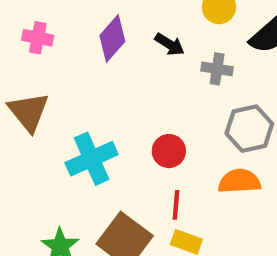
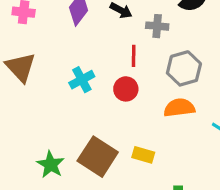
cyan cross: (92, 159) -> (82, 80), moved, size x0.7
red line: (176, 205) -> (134, 56), moved

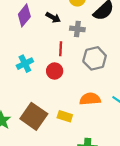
orange semicircle: (179, 108) -> (90, 99), moved

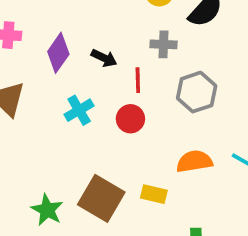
purple diamond: (24, 15) -> (58, 53), moved
black arrow: (53, 17) -> (104, 58), moved

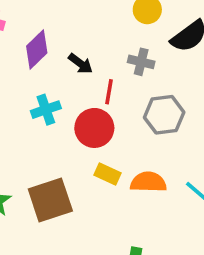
red circle: (130, 119) -> (94, 128), size x1.4
yellow rectangle: (154, 194) -> (107, 174), moved
brown square: (101, 198) -> (50, 200), turned 30

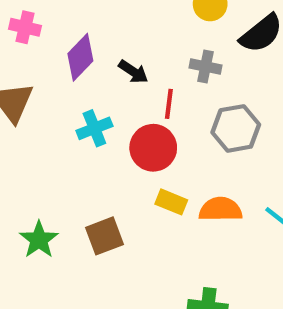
brown square: (50, 200) -> (105, 236), size x0.7

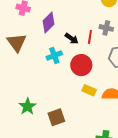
black arrow: (133, 72) -> (72, 39), moved
red line: (169, 104) -> (90, 37), moved
brown square: (105, 236) -> (56, 117), moved

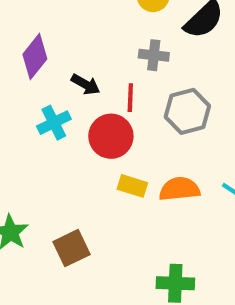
red line: (90, 37) -> (130, 98), moved

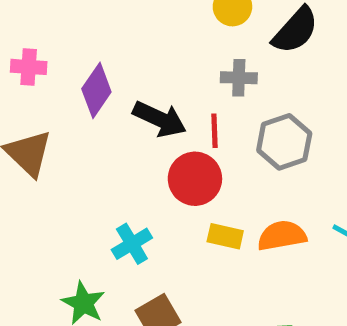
black arrow: (85, 84) -> (160, 119), size x1.5
cyan cross: (54, 123) -> (132, 244), moved

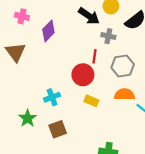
black arrow: (160, 119) -> (89, 16), moved
orange semicircle: (282, 236) -> (124, 94), moved

